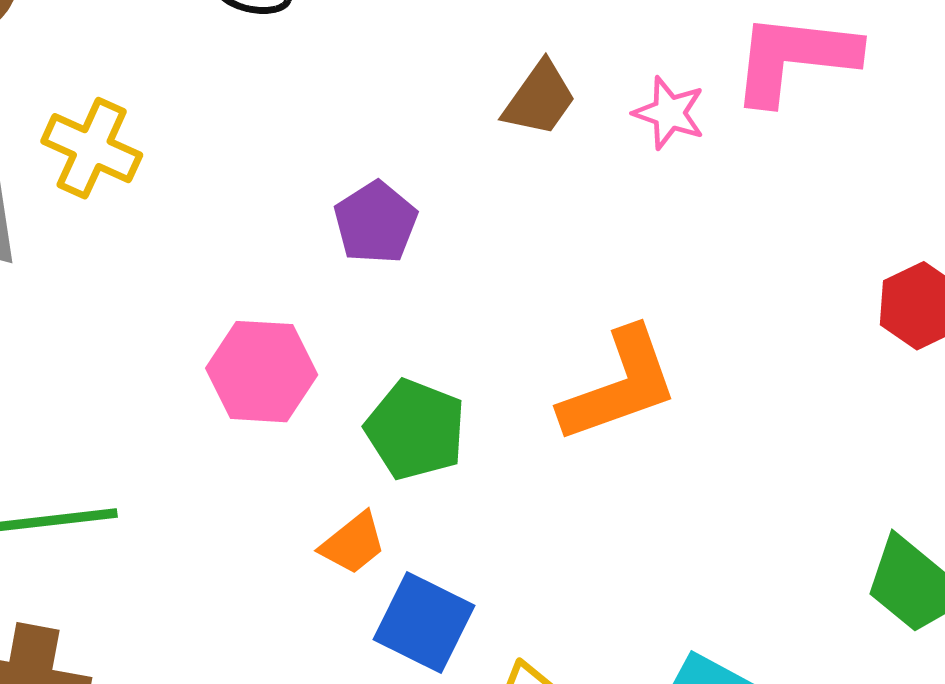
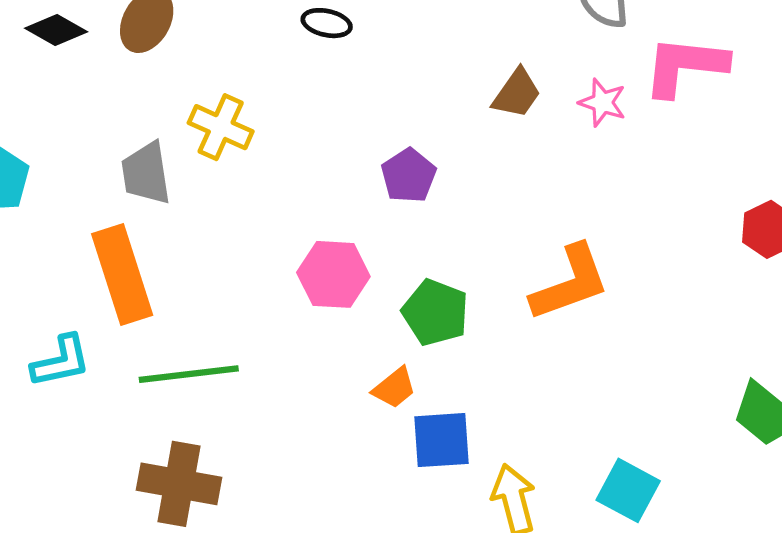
blue square: (424, 623) -> (442, 440), turned -30

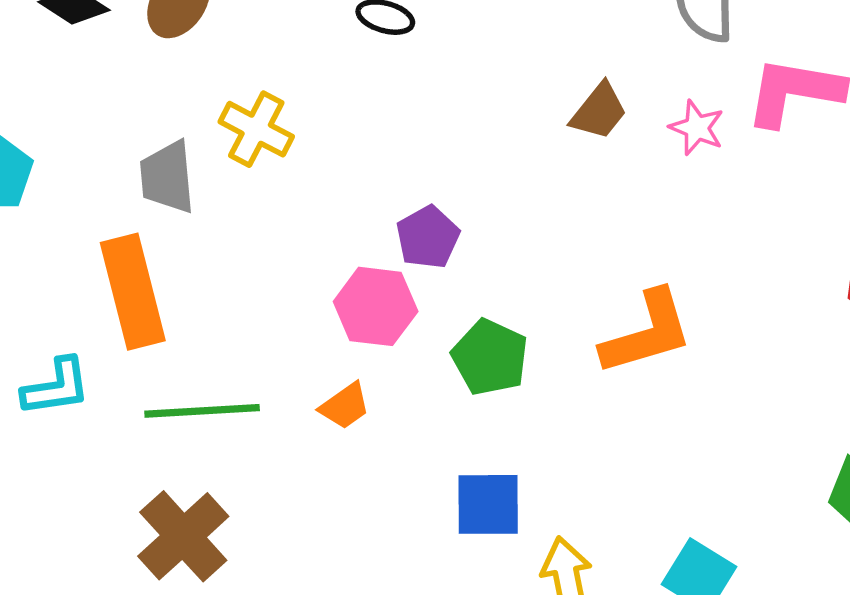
purple pentagon: (409, 176) -> (428, 237), moved
orange trapezoid: (394, 388) -> (345, 406), moved
brown cross: (179, 484) -> (183, 536), turned 34

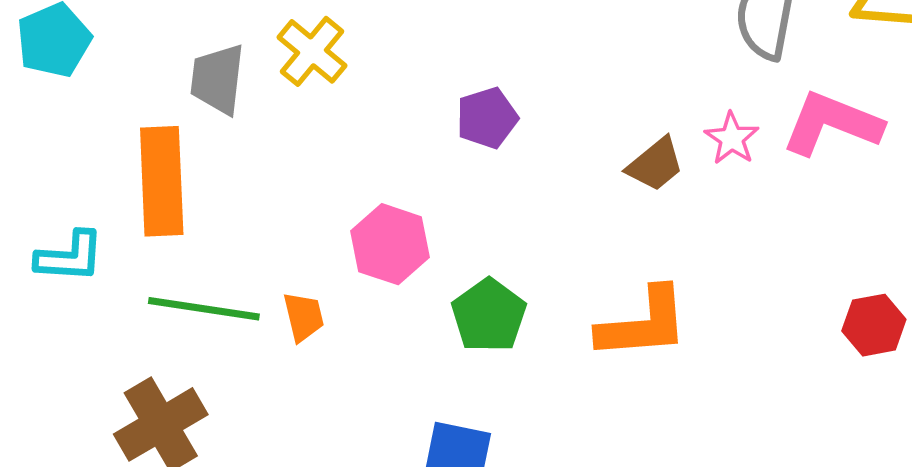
brown trapezoid: (599, 111) -> (655, 164), moved
purple pentagon: (428, 237) -> (487, 118), moved
orange trapezoid: (345, 406) -> (304, 317), moved, turned -80

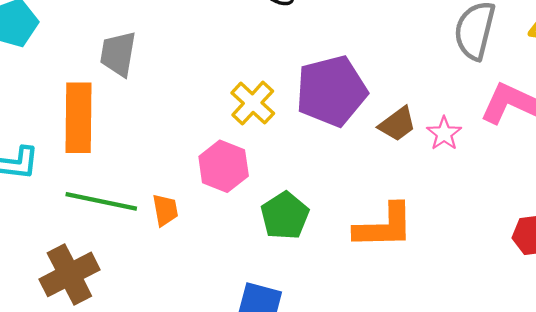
yellow cross: (312, 51) -> (253, 103), moved
purple pentagon: (487, 118) -> (331, 91), moved, size x1.8
pink star: (732, 138) -> (444, 133), moved

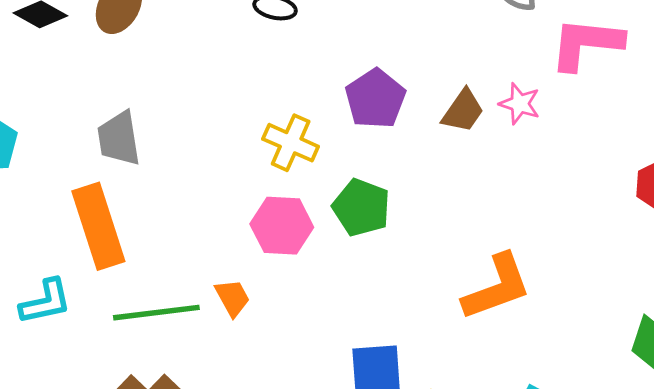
purple pentagon: (331, 91) -> (375, 99), size x0.7
green pentagon: (285, 216) -> (361, 207), moved
orange L-shape: (384, 226) -> (497, 287), moved

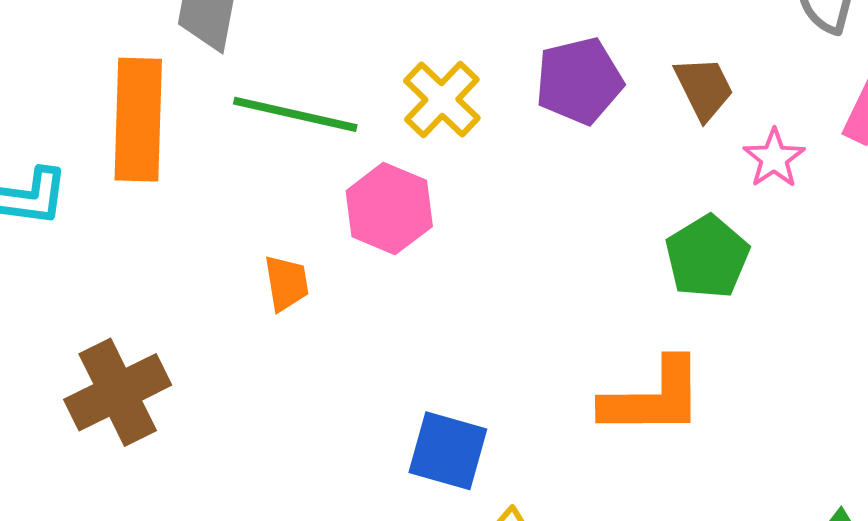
brown trapezoid: (463, 111) -> (704, 88), moved, turned -81
green pentagon: (361, 207) -> (707, 257), moved
green line: (156, 313) -> (295, 114), moved

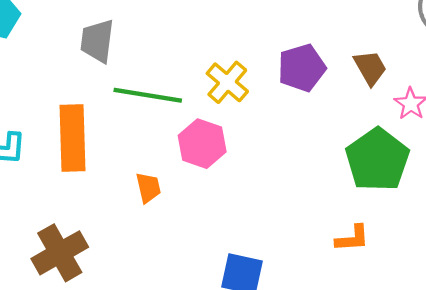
orange rectangle: (138, 120) -> (72, 138), moved
green pentagon: (707, 257) -> (377, 160), size x1.4
orange L-shape: (653, 398) -> (352, 238), size x0.6

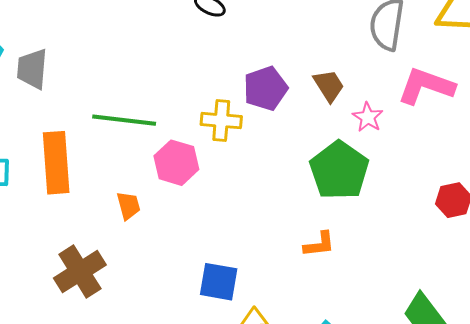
gray trapezoid: (97, 41) -> (32, 69), moved
yellow cross: (227, 82) -> (221, 121), moved, turned -33
brown cross: (60, 253) -> (80, 272), moved

